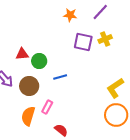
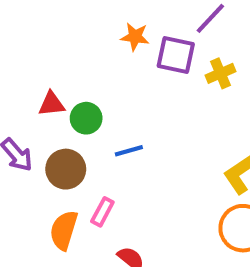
orange star: (70, 15) -> (135, 37), moved
purple square: (83, 42) -> (176, 55), moved

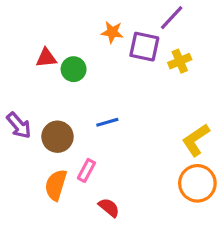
red triangle: (51, 104) -> (46, 58), moved
green circle: (86, 118) -> (74, 69), moved

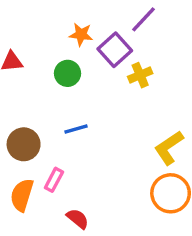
purple square: (144, 47) -> (115, 50), turned 36
yellow cross: (180, 61) -> (140, 75), moved
green circle: (74, 69) -> (68, 73), moved

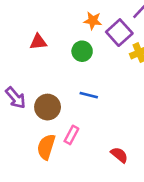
blue line: (76, 129) -> (89, 95), turned 30
red semicircle: (78, 219) -> (119, 155), moved

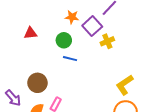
blue line: (89, 95) -> (70, 59), moved
purple arrow: (16, 98) -> (13, 98), moved

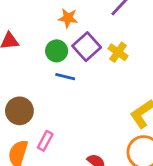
purple square: (92, 26) -> (87, 47), moved
yellow cross: (107, 41) -> (118, 52), turned -32

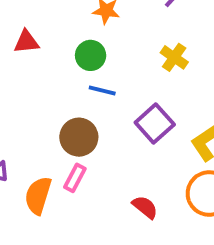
purple square: (87, 47) -> (155, 123), moved
brown circle: (19, 111) -> (79, 137), moved

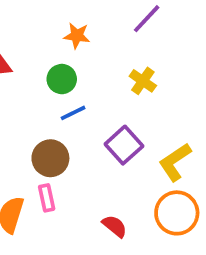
blue line: (102, 90) -> (73, 113), turned -40
pink rectangle: (75, 178) -> (47, 198), turned -40

